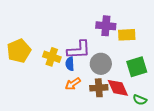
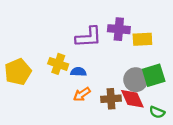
purple L-shape: (79, 50) -> (89, 37), moved
yellow pentagon: (19, 51) -> (18, 72), moved
blue semicircle: (70, 64) -> (78, 72), turned 96
gray circle: (101, 64) -> (136, 80), moved

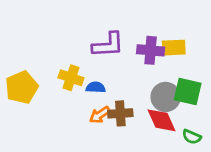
purple cross: (119, 29) -> (151, 50), moved
green square: (154, 75) -> (188, 91), turned 30
brown cross: (111, 99) -> (120, 113), moved

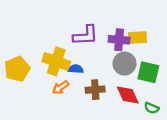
yellow cross: (71, 78) -> (56, 61), size x1.4
gray circle: (166, 97) -> (124, 64), moved
orange arrow: (100, 115) -> (61, 87), moved

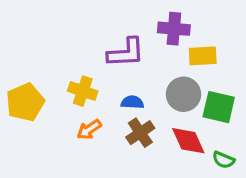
purple cross: (119, 40) -> (174, 29), moved
yellow cross: (56, 61) -> (83, 91), size x0.7
blue semicircle: (76, 69) -> (132, 102), moved
brown cross: (95, 90) -> (140, 133), turned -30

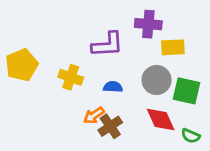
yellow pentagon: (25, 102) -> (22, 65), moved
orange arrow: (89, 129) -> (94, 115), moved
brown cross: (140, 133) -> (110, 126), moved

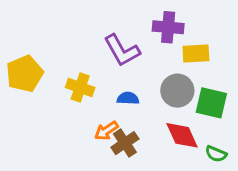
purple L-shape: (107, 45) -> (122, 50), turned 64

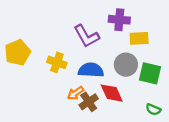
blue semicircle: (128, 98) -> (91, 70), size x1.6
red diamond: (182, 135) -> (112, 93), moved

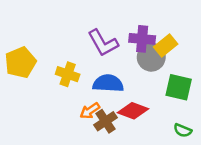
purple cross: (119, 20) -> (142, 39), moved
yellow rectangle: (139, 38) -> (166, 45), turned -36
gray circle: (126, 65) -> (151, 57), moved
red diamond: (112, 93) -> (133, 111), turned -45

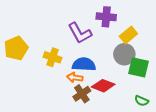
purple cross: (142, 39) -> (106, 17), moved
gray circle: (151, 57) -> (124, 54), moved
orange arrow: (90, 111) -> (75, 78), moved, turned 42

